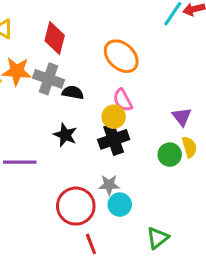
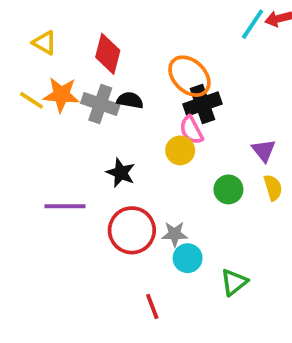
black semicircle: (73, 93) -> (130, 100), moved
black cross: (114, 139) -> (202, 104), moved
green circle: (170, 155) -> (228, 189), moved
red circle: (76, 206) -> (132, 230), moved
green triangle: (158, 238) -> (234, 282), moved

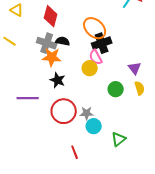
orange star: (61, 95) -> (52, 57), moved

